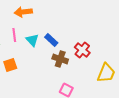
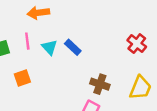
red cross: (82, 50) -> (137, 44), moved
brown cross: (60, 59) -> (100, 84), moved

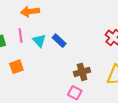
brown cross: (100, 84) -> (82, 72), turned -35

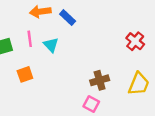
blue rectangle: (59, 41) -> (68, 18), moved

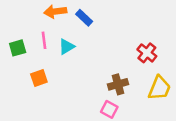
red cross: (135, 41) -> (147, 53), moved
cyan triangle: (51, 45) -> (67, 47), turned 42

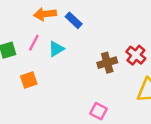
pink line: (44, 40) -> (34, 43), turned 35
brown cross: (118, 84) -> (107, 63), moved

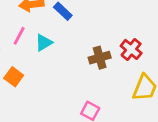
orange square: (29, 80) -> (14, 77), turned -35

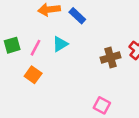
pink line: (19, 36) -> (35, 48), moved

